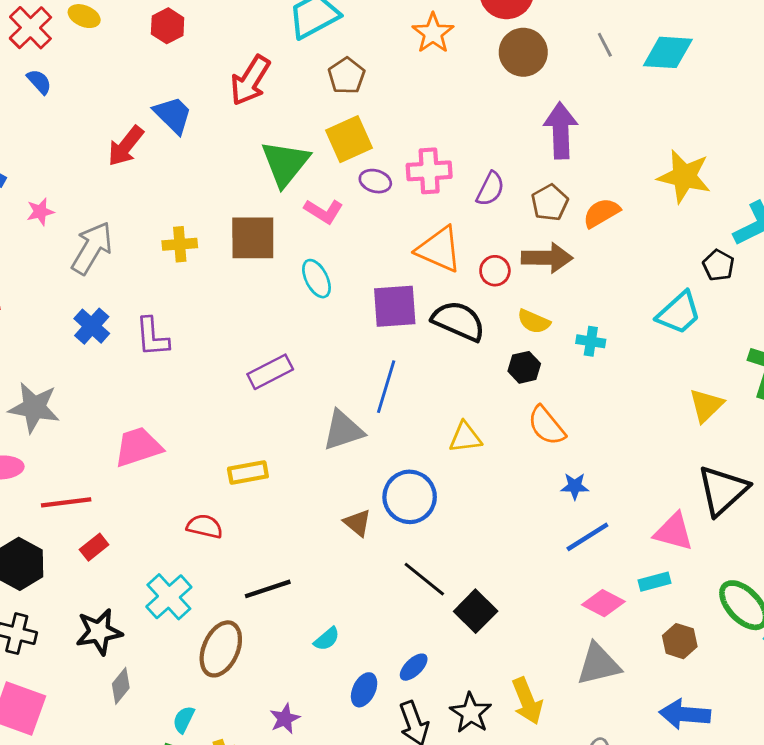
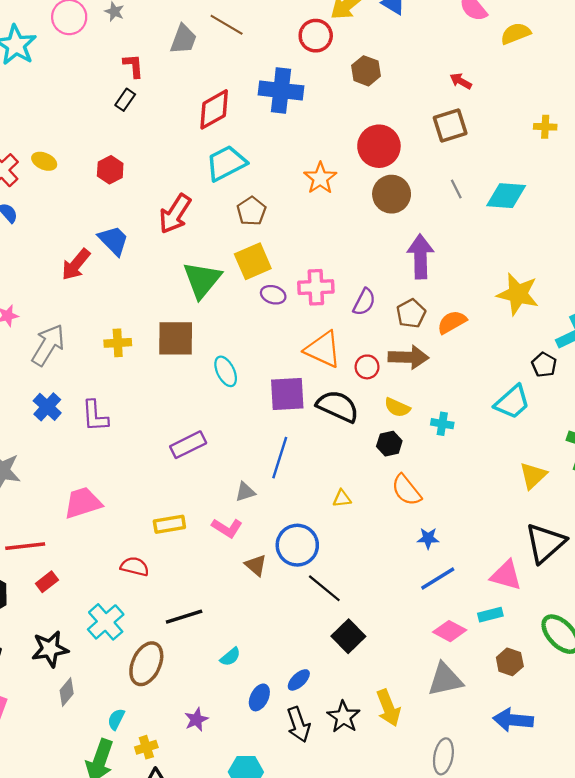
pink L-shape: (324, 211) -> (227, 528), moved
gray triangle: (343, 430) -> (245, 492), size x0.6
yellow triangle: (465, 437) -> (342, 499), size x0.7
black line: (424, 579) -> (324, 588), moved

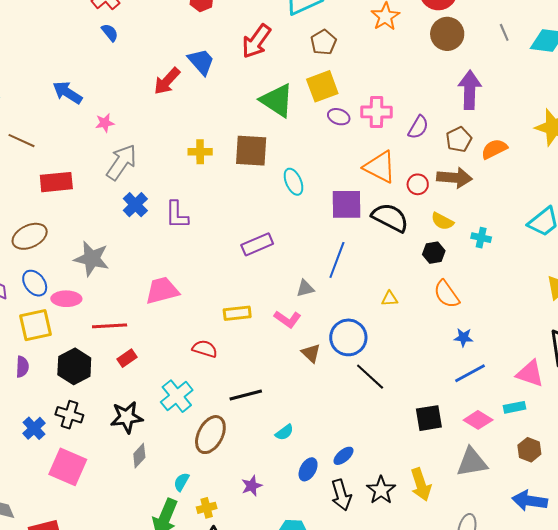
green triangle: (202, 280) -> (277, 100), turned -39
gray arrow: (48, 345) -> (121, 162), moved
black square: (348, 636) -> (429, 418), moved, turned 32

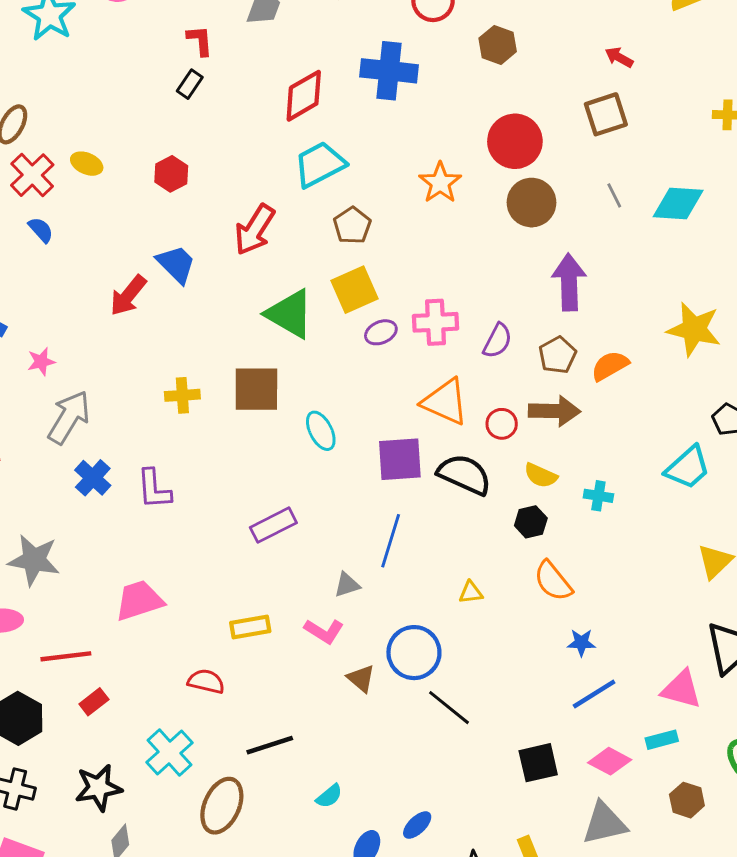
purple ellipse: (339, 117) -> (381, 332), turned -40

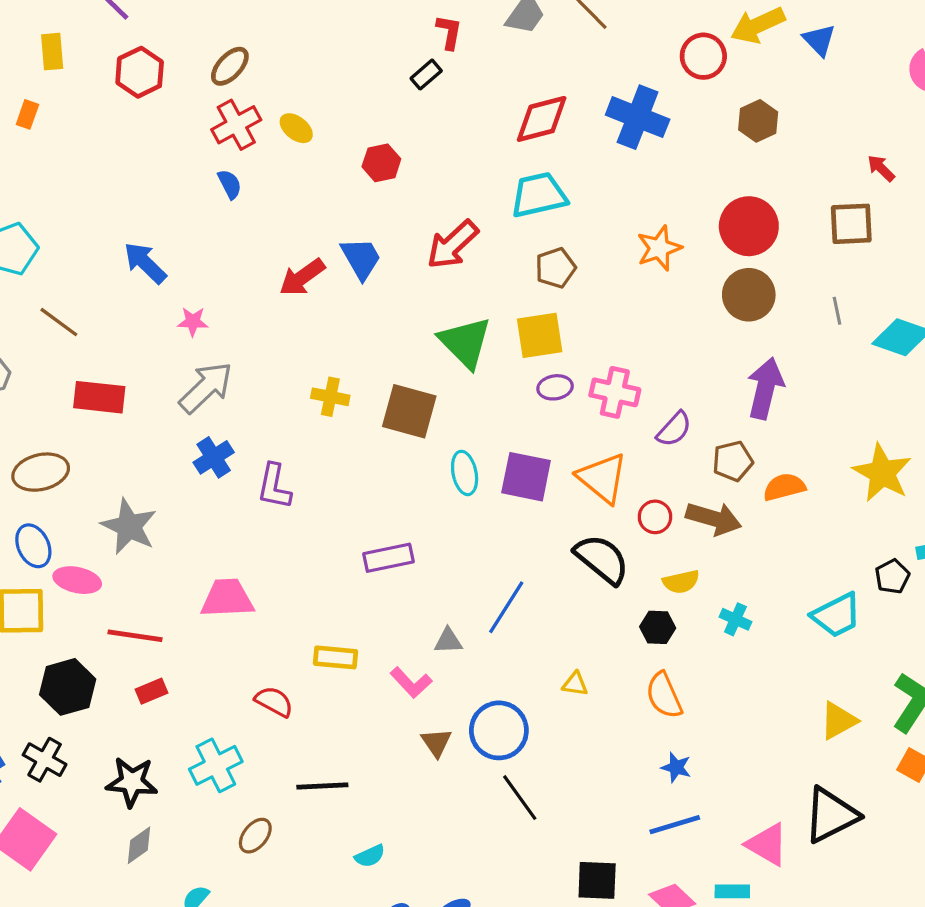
purple square: (400, 459) -> (526, 477), moved
yellow semicircle: (541, 475) -> (681, 582), turned -52
brown ellipse: (222, 806) -> (255, 836), size x0.6

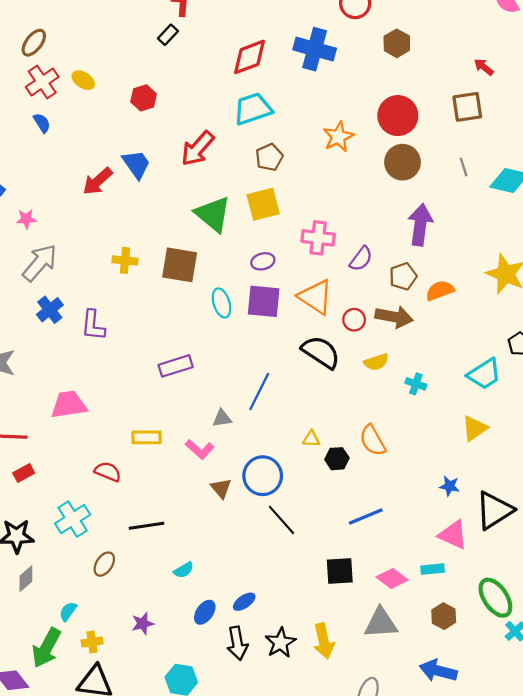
purple ellipse: (555, 387) -> (263, 261), moved
black hexagon: (658, 627) -> (337, 459), moved
yellow triangle: (838, 721) -> (475, 428), moved
blue star: (676, 767) -> (449, 486), moved
blue line: (675, 825) -> (366, 517), moved

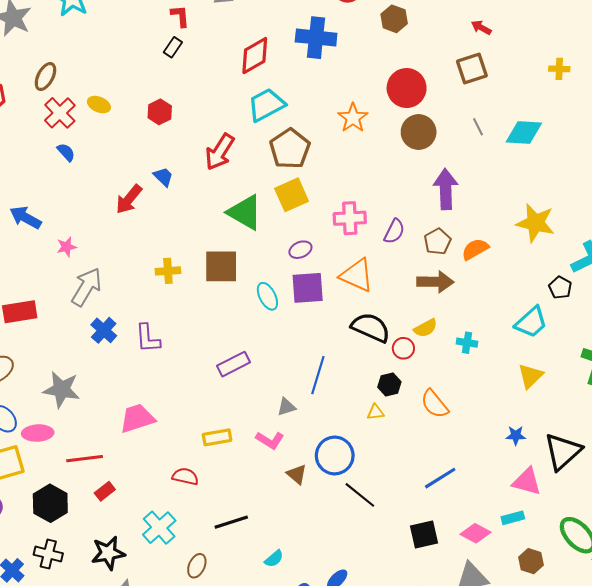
brown pentagon: (269, 157) -> (290, 149), size x1.5
blue trapezoid: (136, 164) -> (163, 177), size x0.7
red circle: (354, 320) -> (403, 348), moved
black hexagon: (337, 459) -> (389, 384), moved

